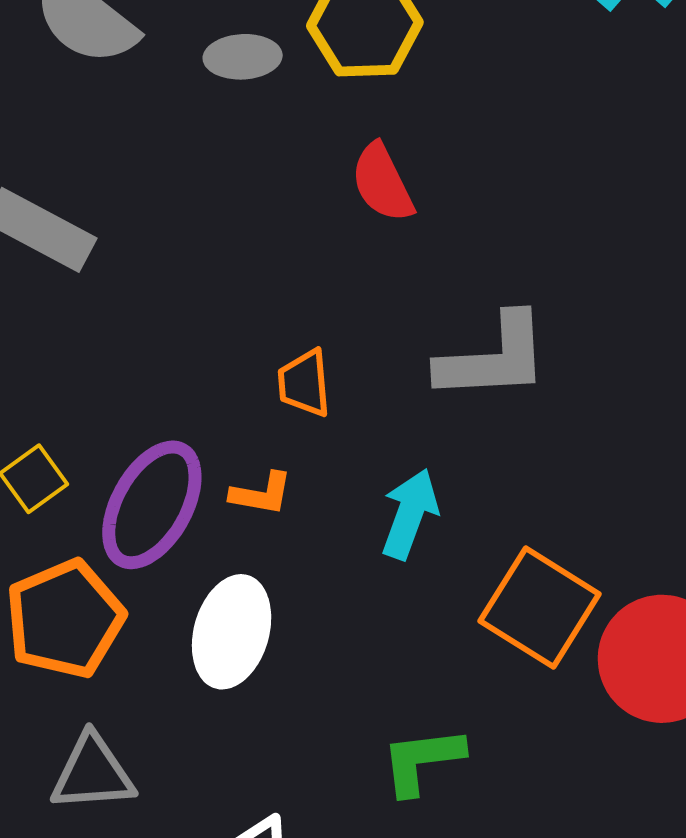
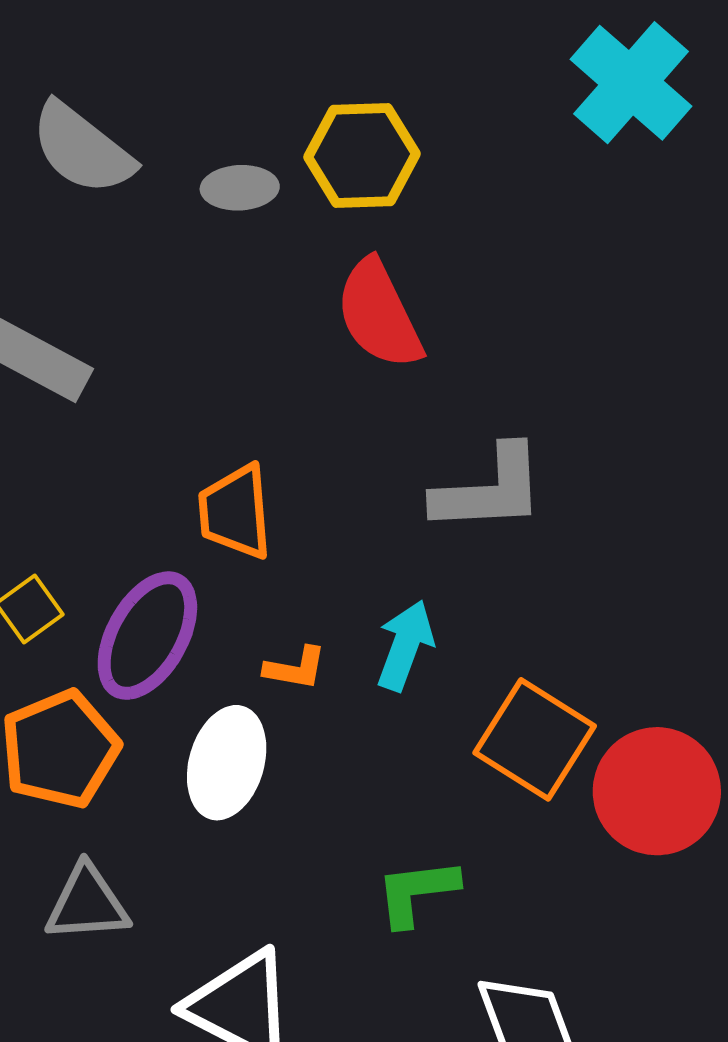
red semicircle: (382, 183) -> (379, 314), size x1.4
orange trapezoid: (304, 383) -> (235, 512), moved, size x1.4
orange L-shape: (261, 494) -> (295, 668), moved

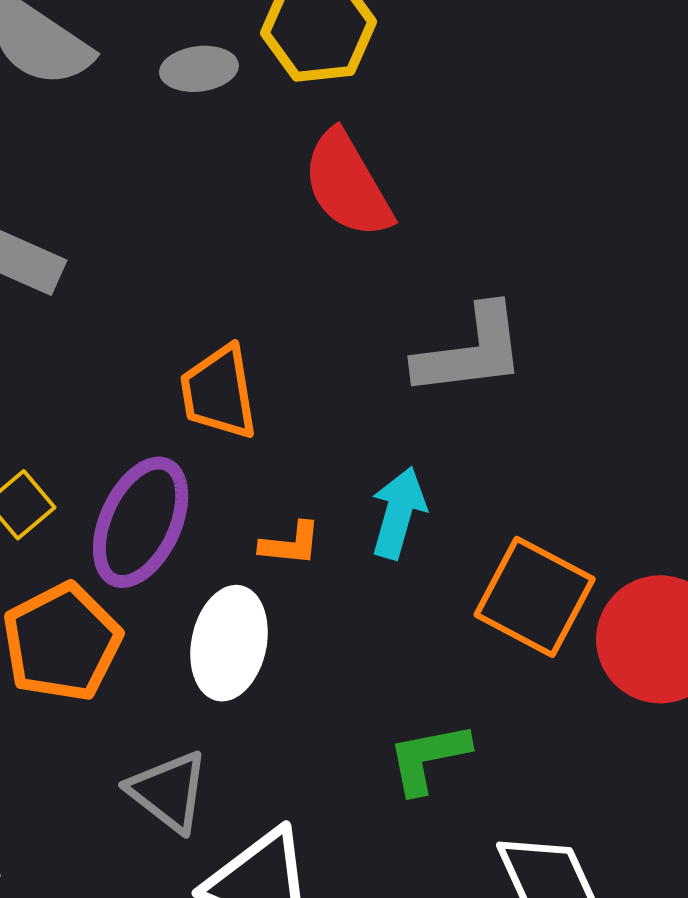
gray triangle: (87, 903) -> (168, 791), moved, turned 46

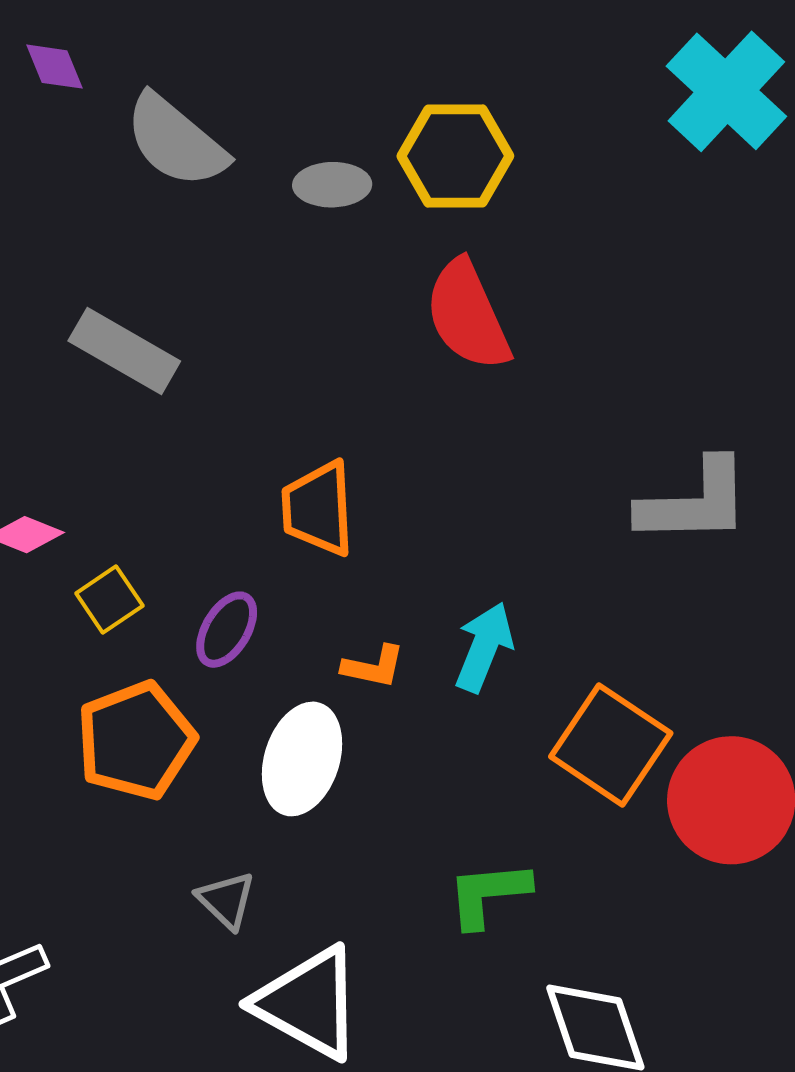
gray L-shape: (471, 351) -> (694, 502), moved
purple ellipse: (141, 522) -> (227, 630), size x0.6
gray triangle: (168, 791) -> (226, 900), size x0.7

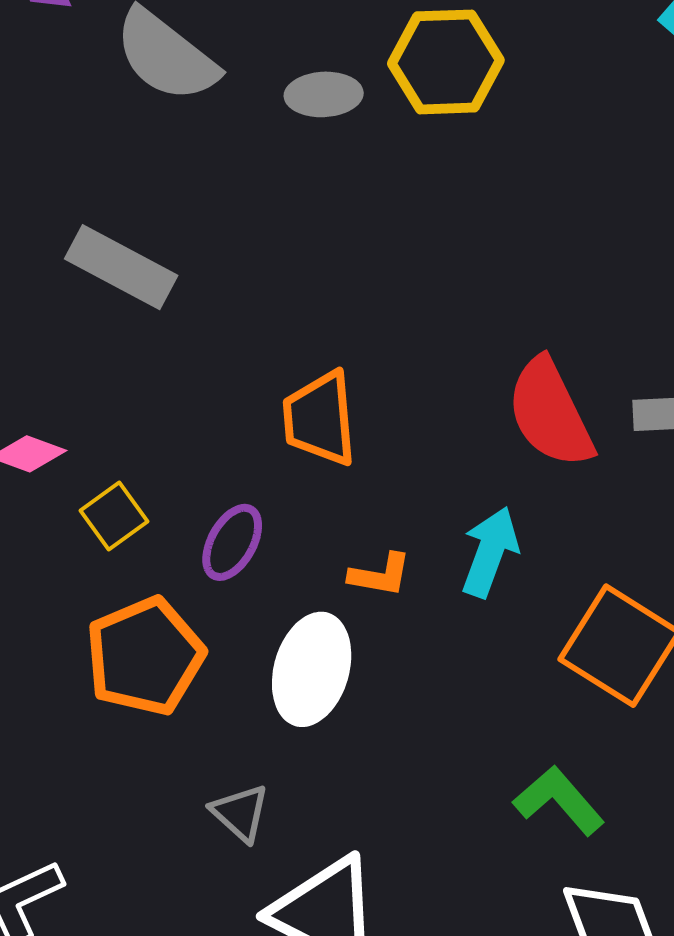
red semicircle: (468, 315) -> (550, 413), moved
green L-shape: (488, 894) -> (559, 801), moved, turned 56

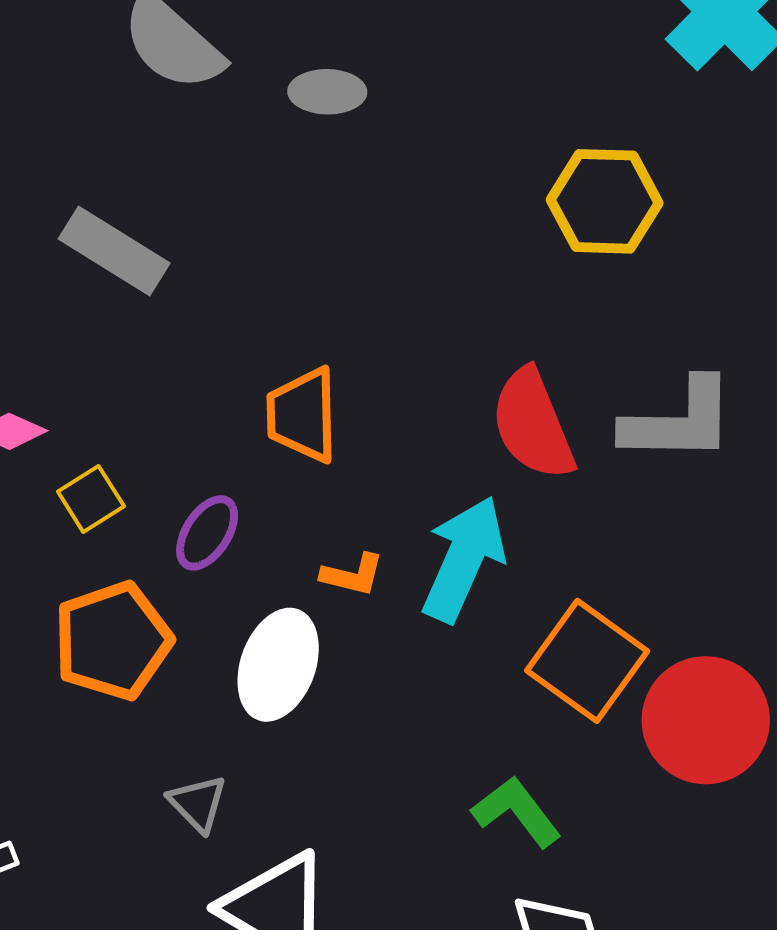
yellow hexagon: (446, 62) -> (605, 201), moved
cyan arrow: (490, 552) -> (464, 559), size x1.4

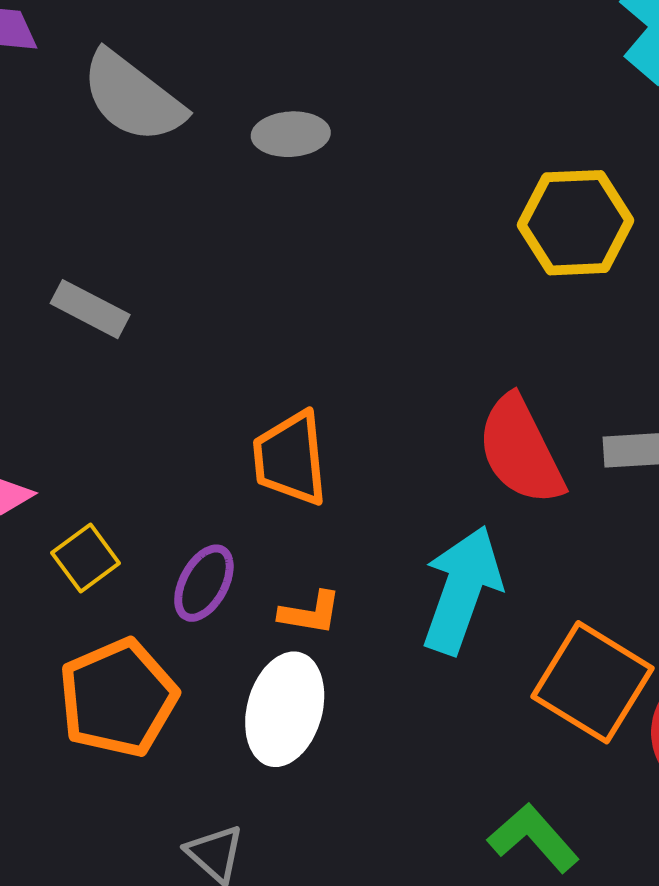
gray rectangle: (114, 251) -> (90, 309), size x0.7
orange L-shape: (353, 575) -> (310, 613), moved

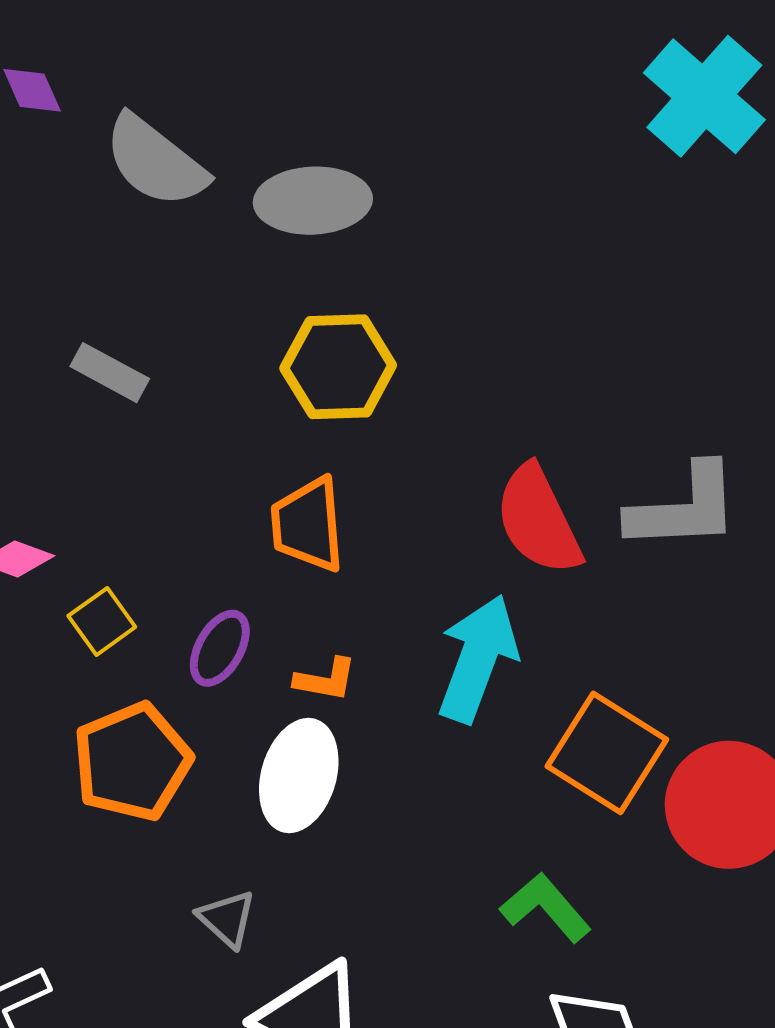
gray ellipse: (291, 134) -> (313, 201), size x1.5
yellow hexagon: (576, 223) -> (338, 367), moved

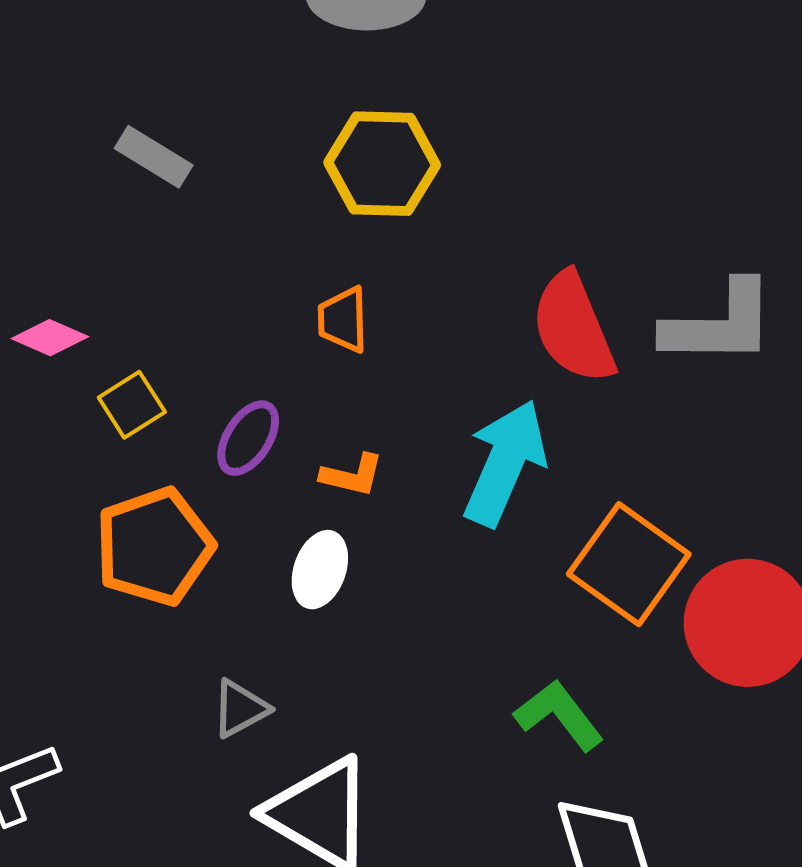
orange trapezoid: (308, 525) -> (343, 320), size x0.7
white ellipse: (299, 776) -> (320, 570), size x0.7
gray triangle: (227, 919) -> (240, 709), turned 46

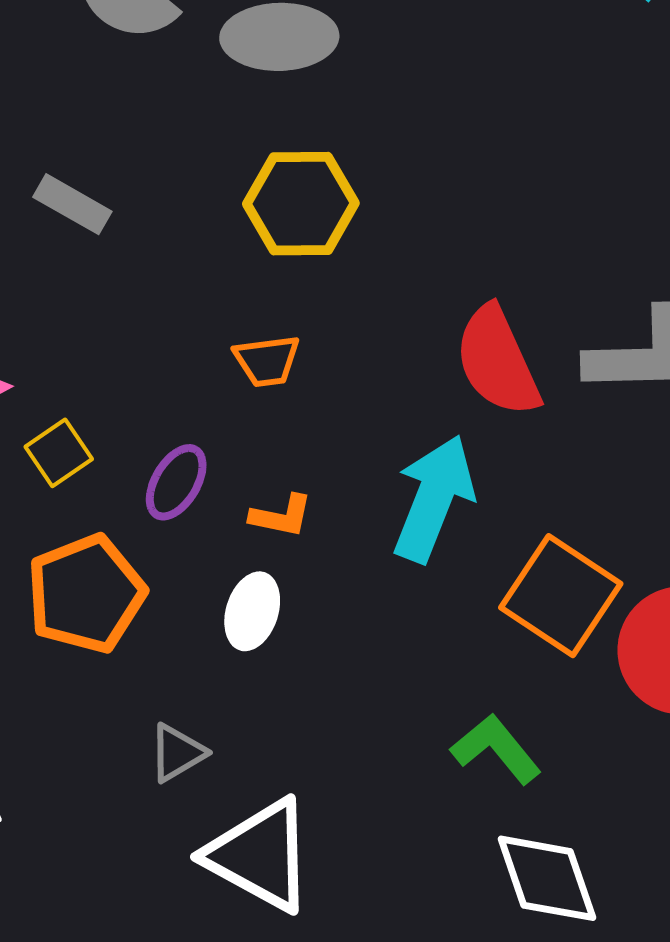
orange trapezoid: (343, 320) -> (267, 361), turned -94

